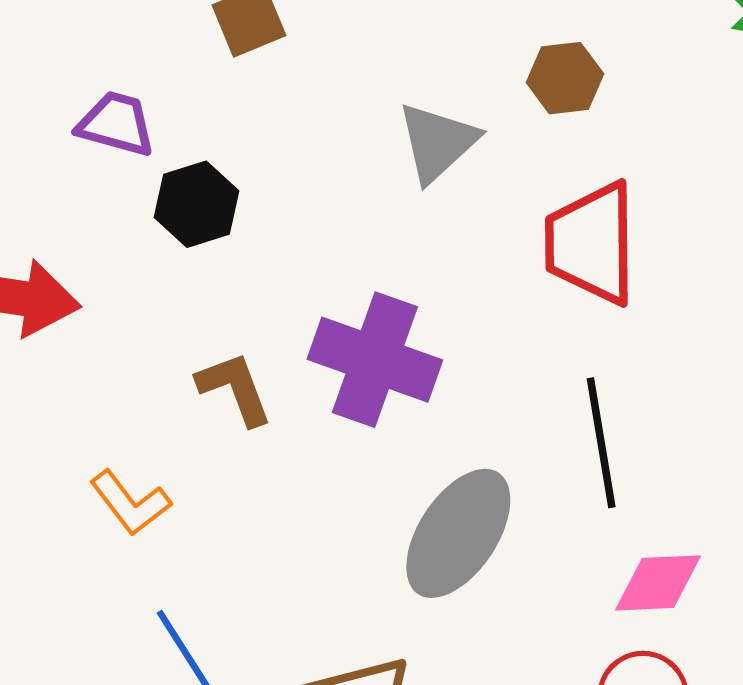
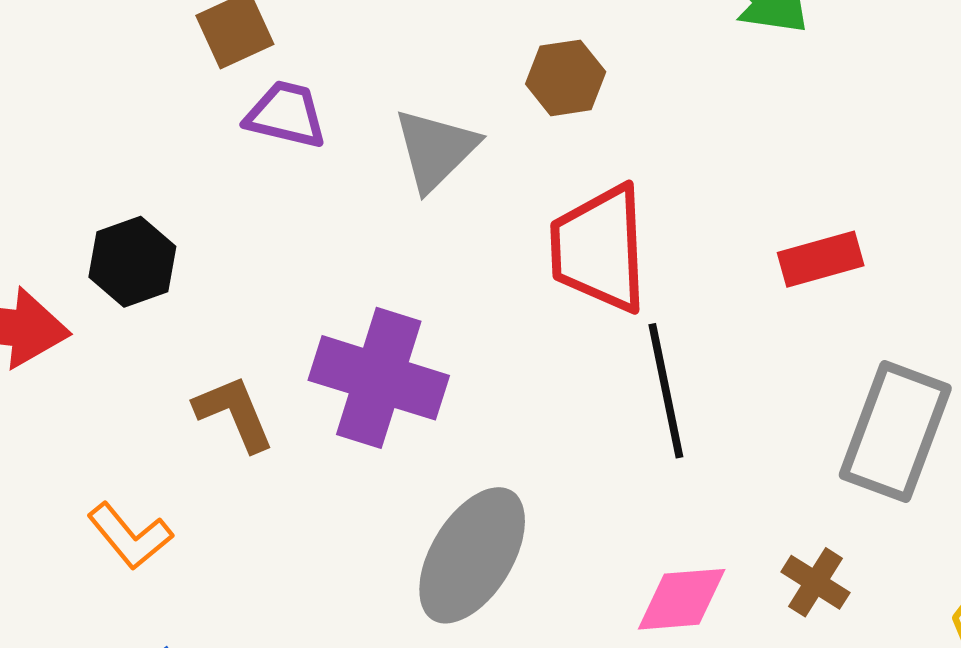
purple trapezoid: (116, 124) -> (286, 115), moved
black hexagon: (197, 204) -> (132, 262), moved
black line: (601, 443) -> (666, 391), moved

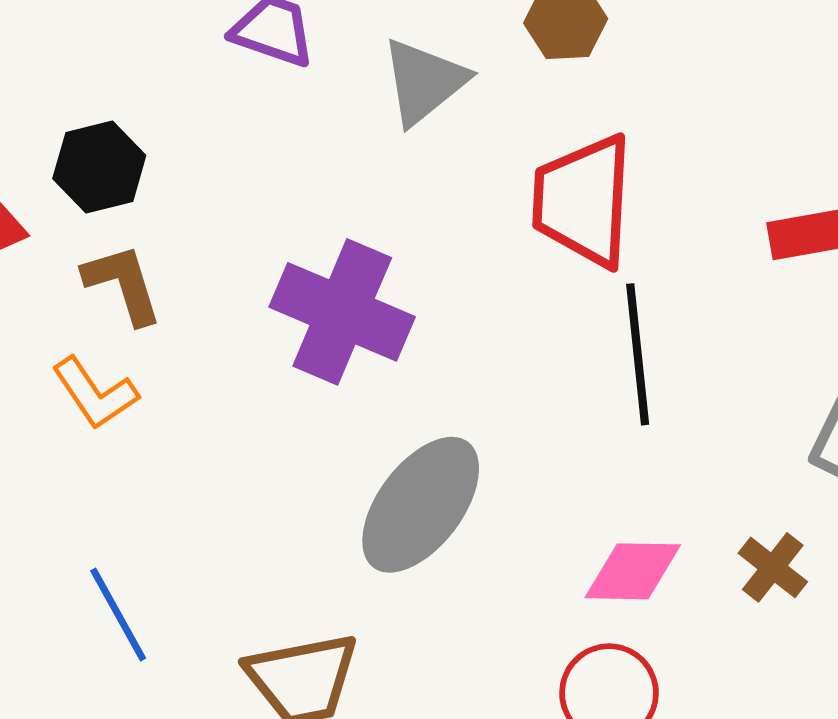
brown L-shape: (234, 413) -> (123, 284), moved
orange L-shape: (130, 536) -> (95, 393), moved

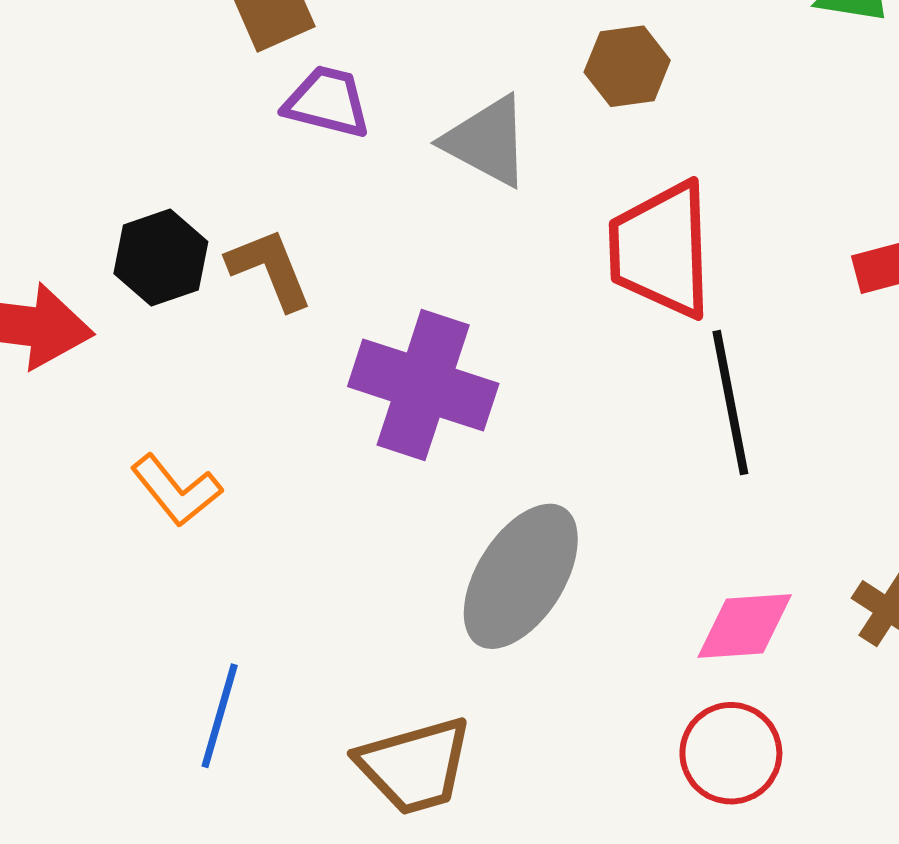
gray triangle: (424, 82) -> (487, 141), turned -48
brown L-shape: (123, 284) -> (270, 269), moved
blue line: (118, 614) -> (220, 716), turned 50

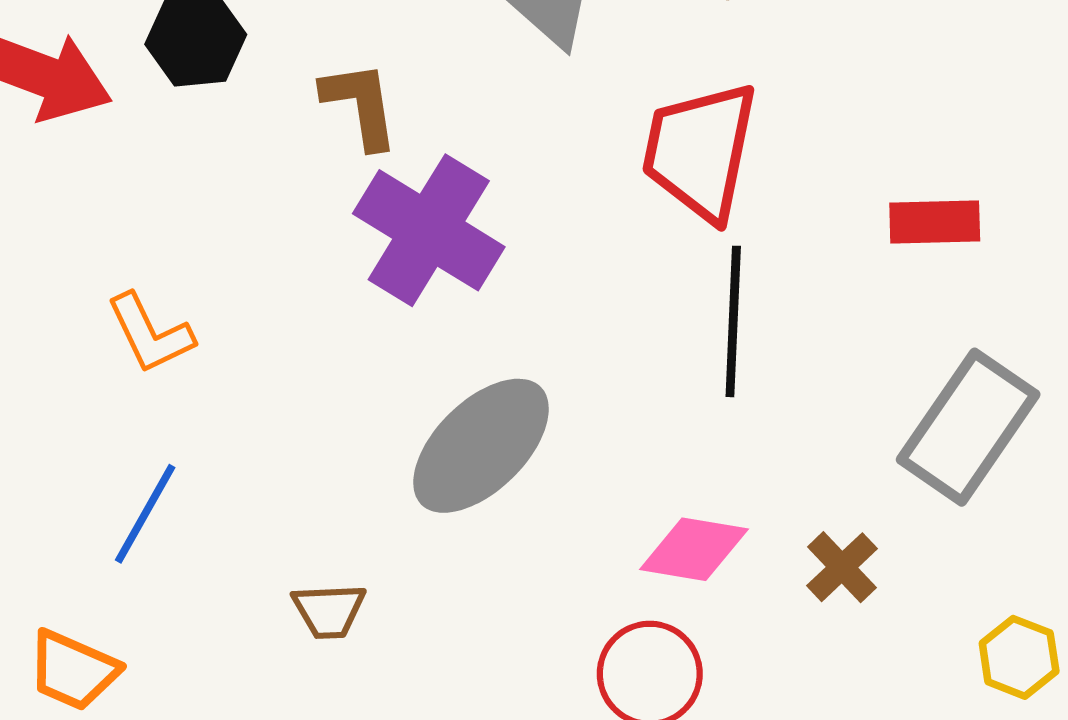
brown L-shape: (270, 269) -> (360, 105), moved
orange L-shape: (176, 490) -> (150, 333), moved
brown trapezoid: (415, 766) -> (329, 611), size x0.6

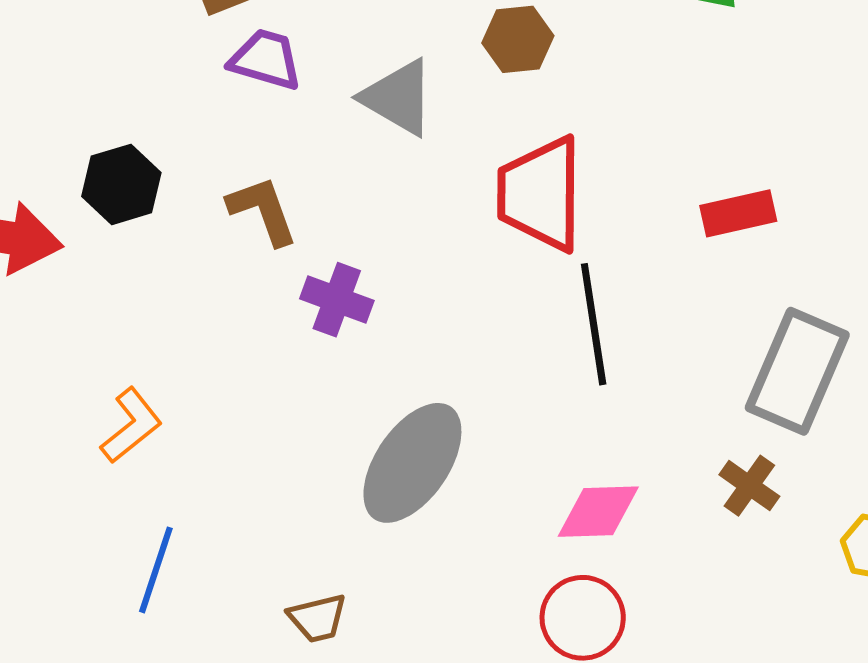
purple cross: (429, 230) -> (337, 300), size x0.6
orange L-shape: (150, 333) -> (131, 426), turned -92
brown cross: (842, 567) -> (749, 486), moved

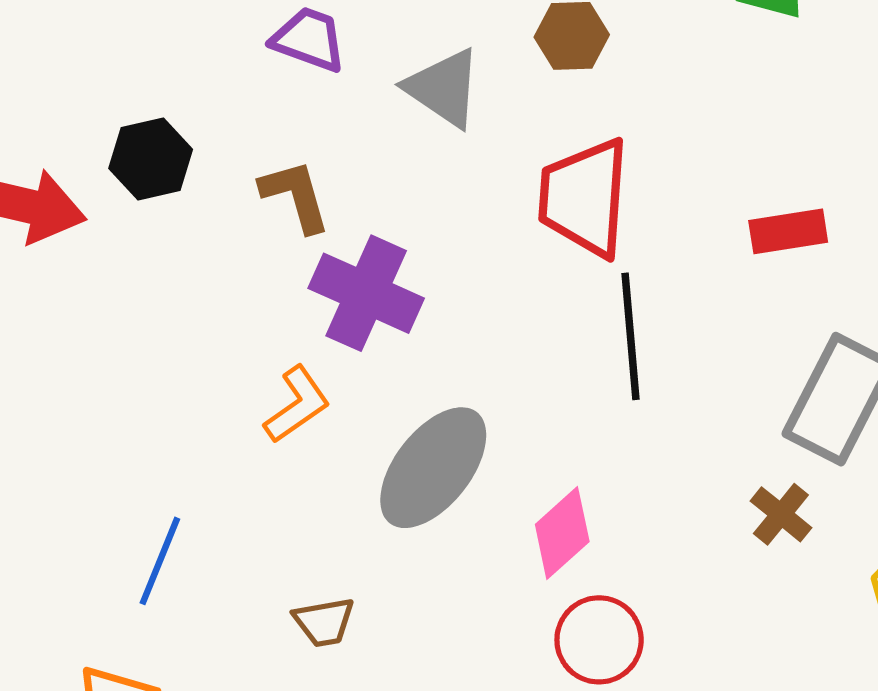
purple cross: (337, 300) -> (366, 293), size x1.5
orange L-shape: (131, 426) -> (297, 405), moved
pink diamond: (598, 512) -> (562, 533), moved, turned -44

